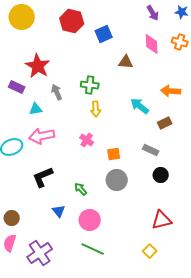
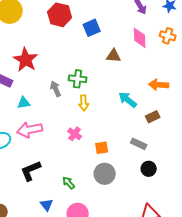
gray arrow: (57, 92) -> (56, 89), moved

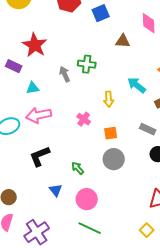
yellow arrow: (84, 103) -> (109, 99), moved

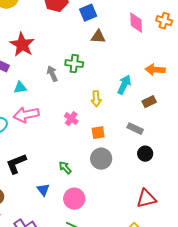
brown triangle: (123, 41) -> (98, 37), moved
cyan arrow: (137, 85) -> (124, 85), turned 78
black L-shape: (40, 156) -> (16, 164), moved

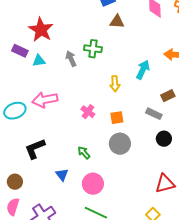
cyan triangle: (20, 88) -> (39, 61), moved
brown rectangle: (149, 102) -> (168, 96), moved
pink cross: (71, 119) -> (88, 112), moved

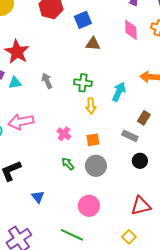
green cross: (93, 49) -> (83, 83), moved
brown rectangle: (168, 96) -> (144, 118), turned -32
green arrow: (84, 153) -> (68, 164), moved
pink circle: (93, 184) -> (89, 206), moved

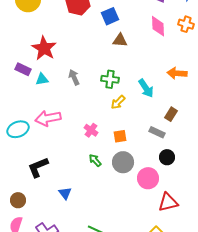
cyan arrow: (119, 92) -> (146, 88), turned 120
yellow arrow: (91, 106) -> (118, 102), turned 49
pink circle: (89, 206) -> (148, 178), moved

